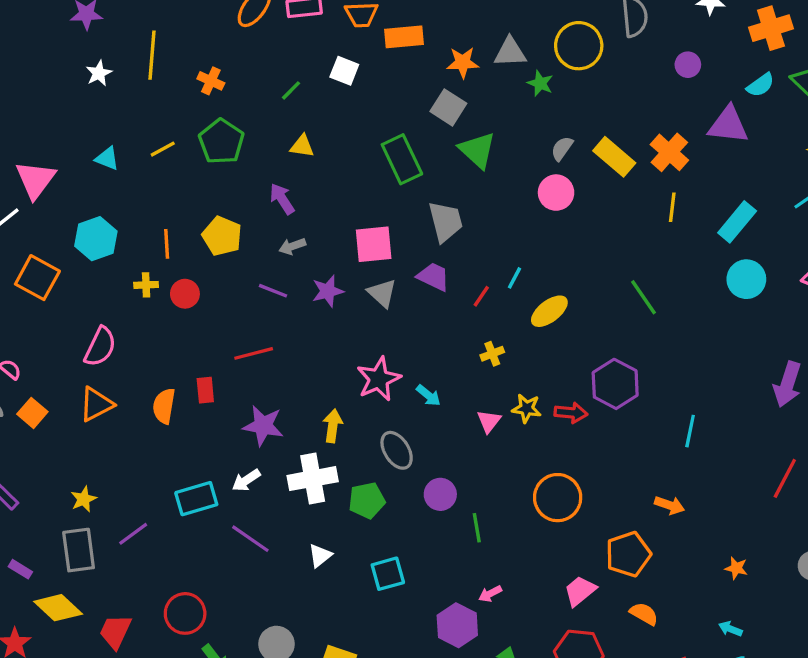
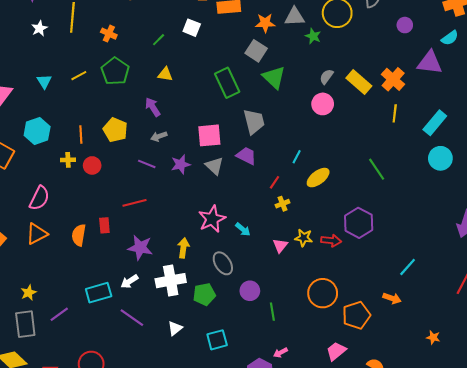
cyan triangle: (107, 158) -> (44, 81), turned 35
red line: (481, 296) -> (274, 182), moved
cyan line: (690, 431) -> (408, 267), moved, turned 30
orange pentagon: (628, 554) -> (356, 315), moved

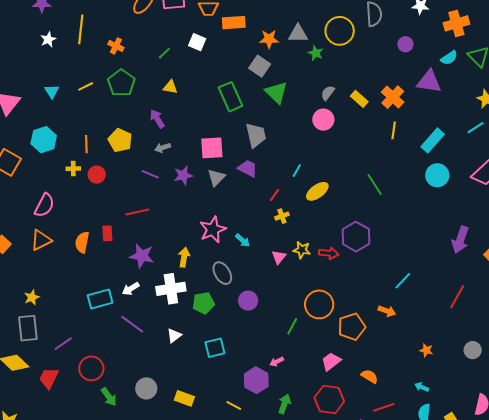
yellow rectangle: (359, 82) -> (359, 99), size x0.7
gray triangle: (214, 166) -> (216, 178), turned 30
green line: (272, 312) -> (292, 326), moved, turned 36
purple line: (59, 314) -> (63, 344), moved

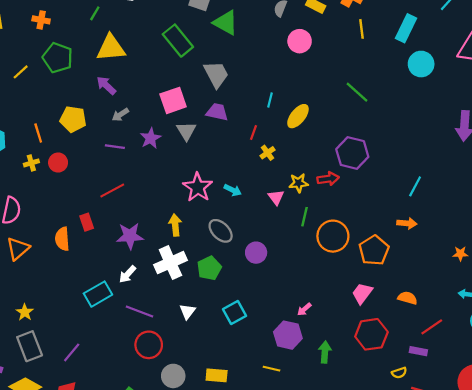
yellow triangle: (170, 87) -> (111, 48), size x1.8
pink circle: (323, 120) -> (300, 41), moved
green line: (292, 326) -> (304, 217), moved
red circle: (91, 368) -> (149, 345), moved

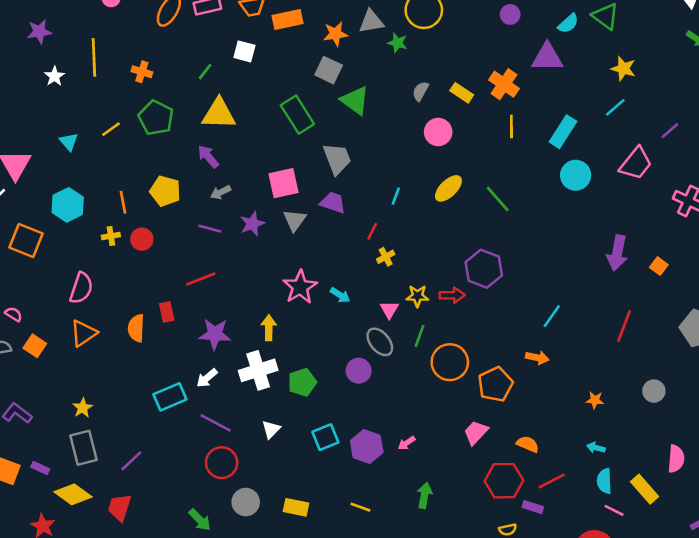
yellow ellipse: (298, 116) -> (448, 188), moved
gray ellipse: (221, 231) -> (380, 342), moved
red hexagon: (371, 334) -> (504, 481), moved
purple hexagon: (288, 335) -> (367, 446), moved

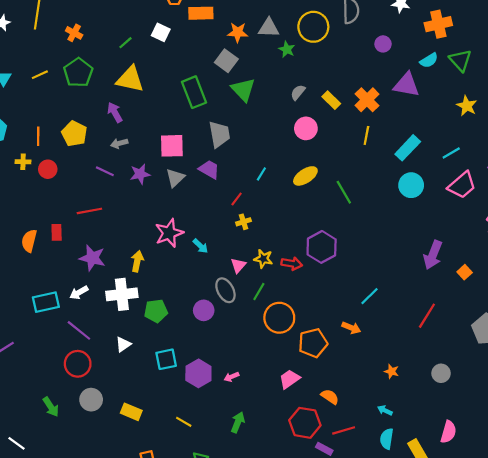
cyan line: (615, 107) -> (451, 153), moved

